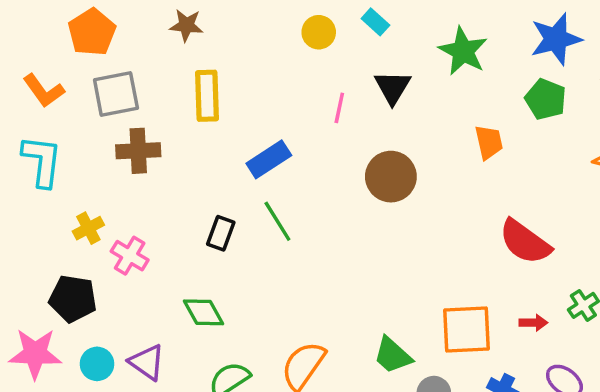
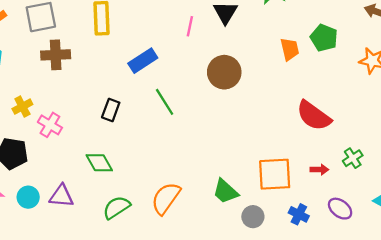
green pentagon: (546, 99) -> (324, 38), moved
green line: (277, 221) -> (165, 102), moved
purple triangle: (147, 362) -> (61, 196), turned -30

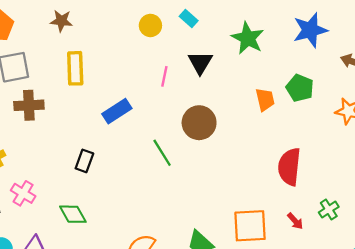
green line: (165, 102) -> (162, 153), moved
red semicircle: (314, 116) -> (289, 167), turned 60
pink cross: (50, 125) -> (23, 193), moved
red arrow: (319, 170) -> (295, 221), turned 48

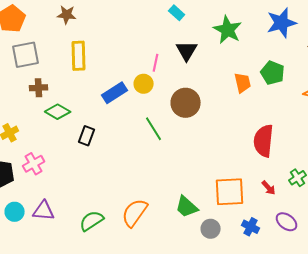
yellow circle: (150, 25) -> (144, 84), moved
brown cross: (29, 105) -> (39, 88), size x0.7
pink cross: (23, 193) -> (34, 164), turned 30
green diamond: (73, 214) -> (58, 112), moved, turned -30

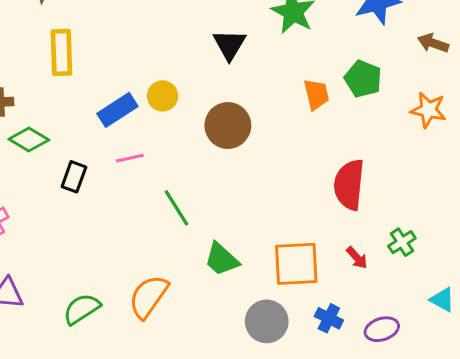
pink line: (156, 63) -> (130, 158), moved, turned 66
green line: (154, 129) -> (177, 208), moved
green trapezoid: (187, 207) -> (222, 259), moved
purple ellipse: (287, 222) -> (382, 329), moved, turned -55
gray circle: (211, 229) -> (267, 321), size x1.4

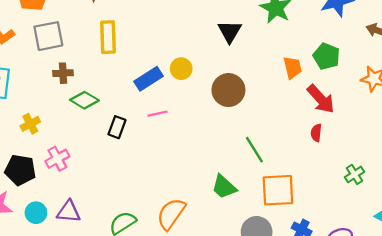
red semicircle: (349, 185) -> (316, 133), size x0.5
green line: (177, 208) -> (254, 150), moved
red arrow: (357, 258) -> (321, 99), moved, size x1.8

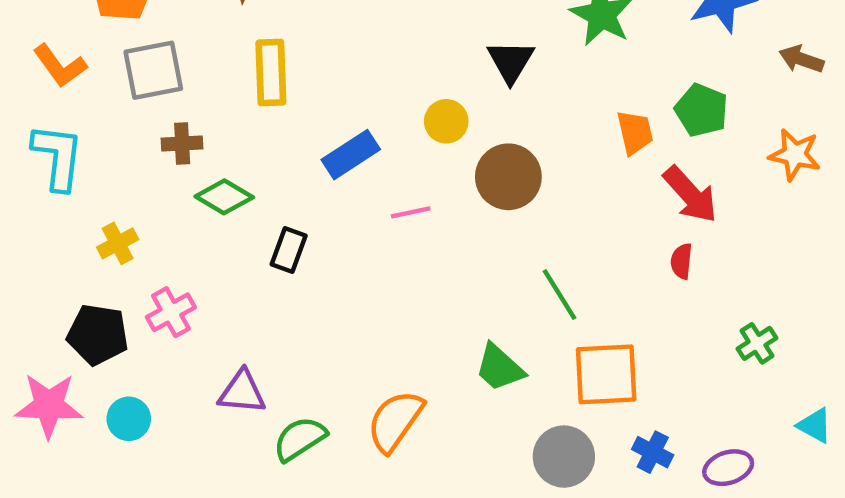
yellow circle: (181, 69) -> (446, 121), moved
pink line: (158, 114) -> (411, 212), moved
purple triangle: (69, 212) -> (242, 392), moved

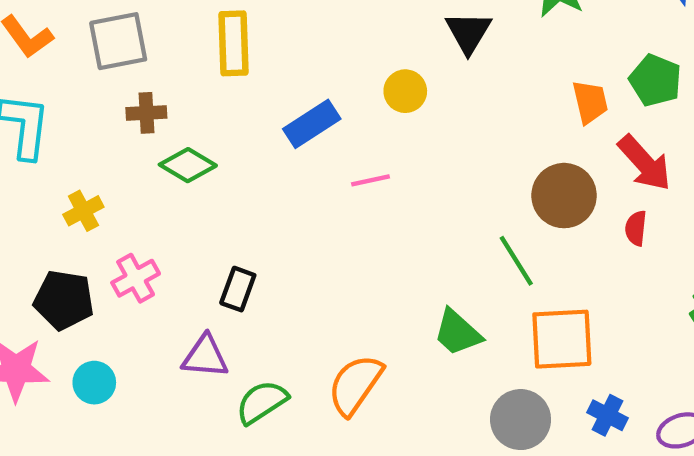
brown circle: (508, 177) -> (564, 196), moved
black rectangle: (289, 250) -> (238, 289), moved

